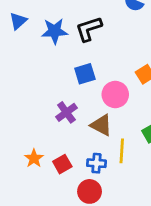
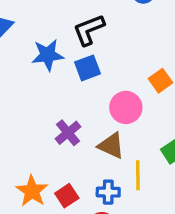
blue star: (54, 31) -> (48, 55), moved
blue square: (85, 74) -> (87, 68), moved
orange star: (34, 158) -> (32, 191), size x1.4

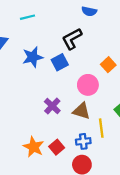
black L-shape: (89, 30) -> (72, 39), moved

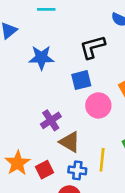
blue square: (60, 62) -> (81, 80), moved
brown triangle: (81, 111) -> (70, 142), moved

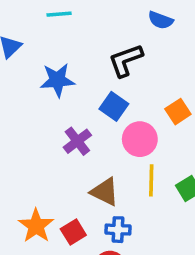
blue square: (81, 80) -> (114, 106), turned -36
purple cross: (51, 120) -> (77, 141), moved
yellow line: (102, 160) -> (151, 180), moved

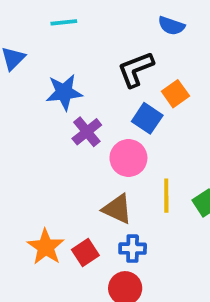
blue square: (114, 106) -> (147, 118), moved
orange square: (178, 112) -> (175, 94), moved
pink circle: (140, 139) -> (128, 158), moved
purple cross: (77, 141) -> (87, 132), moved

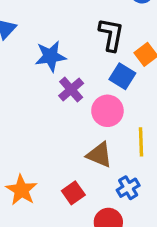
black L-shape: (136, 69) -> (111, 35), turned 124
orange star: (46, 247) -> (21, 190), moved
blue cross: (133, 249) -> (128, 188), moved, turned -30

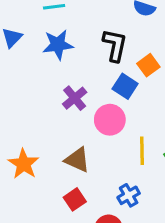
blue star: (50, 56) -> (58, 45), moved
brown triangle: (99, 155) -> (77, 160), moved
orange star: (21, 190) -> (24, 164), moved

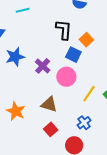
blue star: (58, 45) -> (15, 57), moved
yellow line: (142, 151) -> (89, 94), turned 42

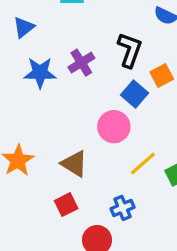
purple cross: (43, 66) -> (81, 63), moved

